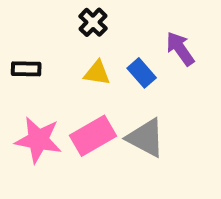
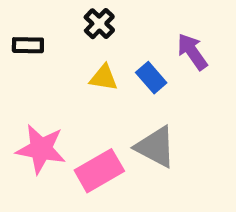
black rectangle: (26, 69) -> (28, 45), moved
pink rectangle: (93, 136) -> (99, 171), moved

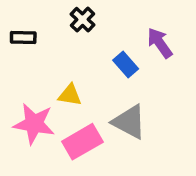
yellow triangle: (104, 78) -> (70, 95), moved

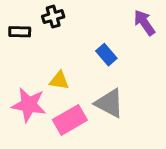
black cross: (82, 20) -> (53, 17), moved, turned 30
purple arrow: (160, 43) -> (144, 23), moved

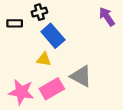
blue rectangle: (106, 55) -> (53, 36), moved, size x1.5
pink star: (29, 105) -> (21, 92), moved

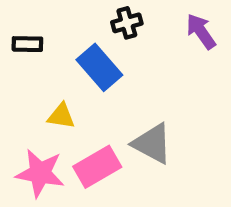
black cross: (39, 12) -> (127, 23), moved
yellow triangle: (44, 59) -> (61, 116), moved

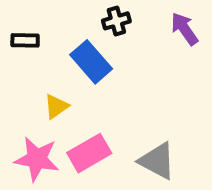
yellow triangle: (61, 116) -> (56, 106), turned -44
gray triangle: (152, 143) -> (157, 161), moved

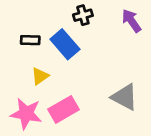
black rectangle: (25, 40) -> (30, 40), moved
gray triangle: (157, 161) -> (125, 97), moved

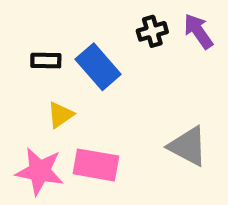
black cross: (83, 15) -> (152, 31), moved
pink rectangle: (64, 109) -> (96, 165), turned 40

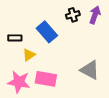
purple arrow: (198, 31) -> (95, 15), turned 54
black rectangle: (46, 61) -> (15, 38), moved

